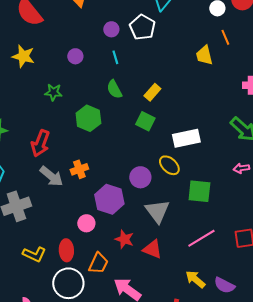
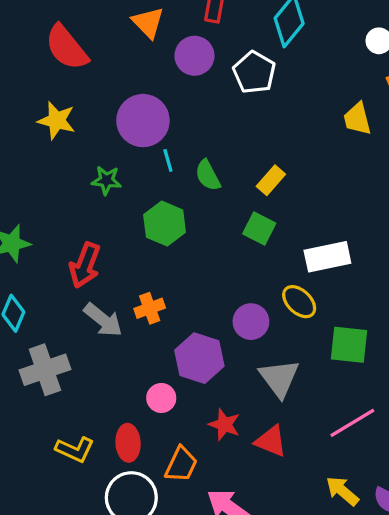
purple circle: (111, 29) -> (194, 56), moved, size x1.5
purple circle: (75, 56) -> (143, 121), size x2.0
cyan line: (115, 57) -> (168, 160), moved

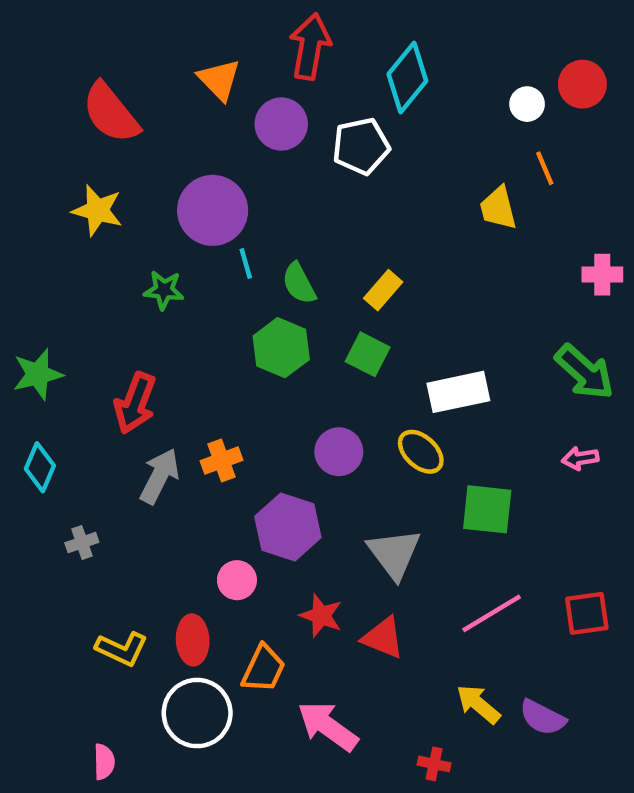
white pentagon: (254, 72) -> (361, 146), turned 30
green hexagon: (165, 224) -> (281, 348), moved
gray arrow: (103, 320) -> (159, 476), turned -102
purple circle: (251, 322) -> (339, 452), moved
gray cross: (45, 370) -> (82, 543), size x0.5

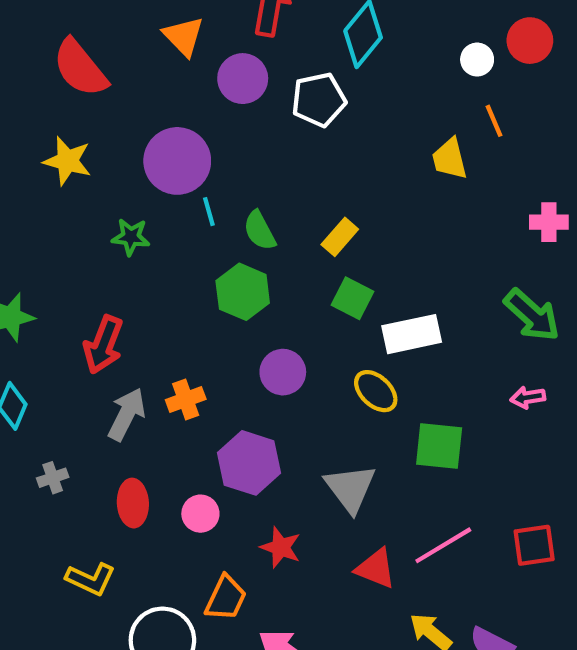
green square: (368, 354) -> (352, 298), moved
purple circle: (339, 452) -> (283, 372), moved
red triangle: (383, 638) -> (376, 568), moved
red ellipse: (193, 640) -> (133, 503), moved

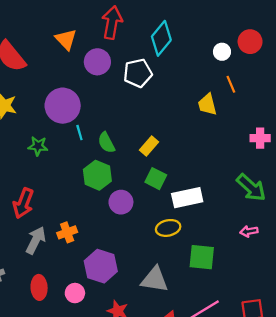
purple circle: (283, 372) -> (121, 202), moved
yellow ellipse: (376, 391) -> (168, 228), turned -55
gray triangle: (350, 488) -> (155, 280), turned -44

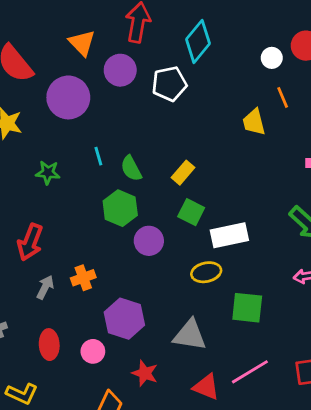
purple circle: (63, 106) -> (68, 97), moved
gray arrow: (36, 240) -> (45, 287), size x0.7

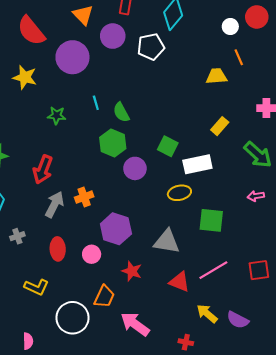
yellow trapezoid: (254, 122) -> (217, 76), turned 100
yellow rectangle: (183, 173) -> (220, 126), moved
gray arrow: (45, 287) -> (54, 204), size x1.4

